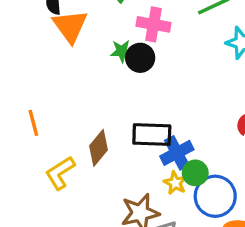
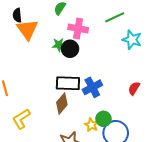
black rectangle: (152, 135) -> (68, 83), moved
brown diamond: (98, 148) -> (62, 104), moved
blue cross: (177, 153) -> (92, 87), moved

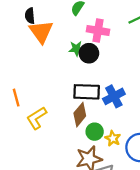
yellow L-shape: (21, 119) -> (37, 118), moved
green circle: (103, 119) -> (95, 132), moved

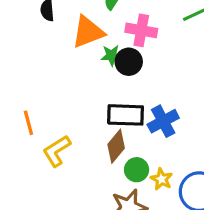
orange triangle: (41, 32) -> (88, 32), moved, turned 45

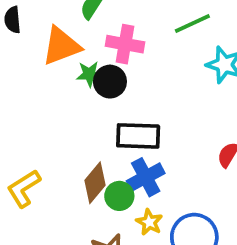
black rectangle: (126, 115) -> (138, 136), moved
blue cross: (163, 121) -> (146, 177), moved
green circle: (137, 170) -> (119, 196), moved

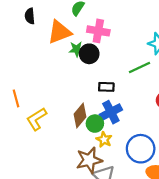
green line: (192, 23) -> (139, 68), moved
black rectangle: (138, 136) -> (106, 87), size x0.6
yellow star: (149, 222) -> (104, 140), moved

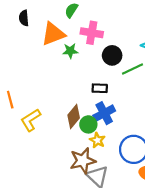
black circle: (89, 54) -> (112, 55), moved

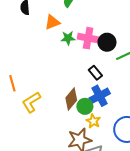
pink cross: (92, 33) -> (88, 38), moved
orange triangle: (53, 34) -> (52, 22), size x0.7
black rectangle: (100, 88) -> (95, 73), turned 48

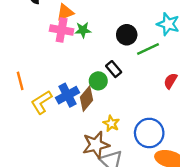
pink cross: (88, 38) -> (62, 30), moved
blue cross: (100, 96) -> (67, 95), moved
green circle: (85, 106) -> (98, 81), moved

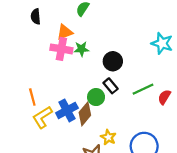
black circle: (127, 35) -> (113, 61), moved
green line: (148, 49) -> (143, 89), moved
orange line: (20, 81) -> (32, 97), moved

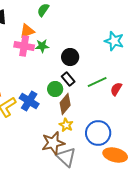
blue cross: (67, 110) -> (29, 101), turned -30
brown diamond: (85, 114) -> (65, 104), moved

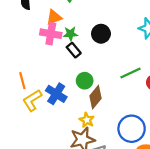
black circle: (70, 57) -> (101, 34), moved
black rectangle: (68, 79) -> (74, 50), moved
yellow star: (66, 125) -> (87, 120), moved

